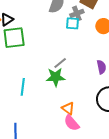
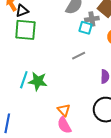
gray line: (60, 63) -> (79, 56), moved
green star: (55, 77) -> (38, 81), moved

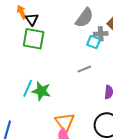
black triangle: (22, 11) -> (32, 19), turned -48
orange triangle: (64, 110) -> (65, 122), size x1.5

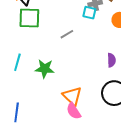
gray line: (84, 69) -> (67, 34), moved
cyan line: (28, 88) -> (17, 62), moved

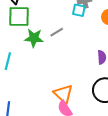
green star: (45, 69) -> (34, 38), moved

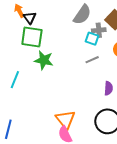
gray line: (57, 32) -> (92, 60), moved

